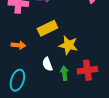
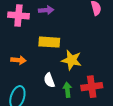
yellow rectangle: (47, 28) -> (49, 42), turned 30

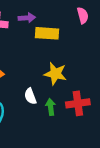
yellow rectangle: (49, 42) -> (47, 33), moved

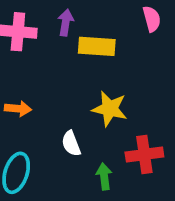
purple arrow: (27, 18) -> (66, 23), turned -77
green arrow: (51, 107) -> (104, 176), moved

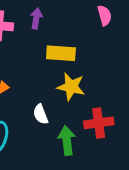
yellow rectangle: (97, 46) -> (61, 53), moved
green arrow: (104, 176) -> (67, 140), size x1.4

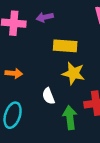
purple arrow: (36, 18) -> (45, 17), turned -112

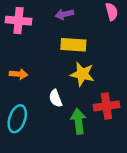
purple arrow: (45, 17) -> (64, 14), moved

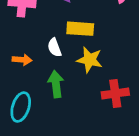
white semicircle: (55, 98) -> (54, 48), moved
green arrow: (78, 121) -> (56, 84), moved

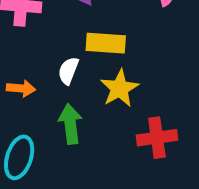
white semicircle: (54, 48) -> (68, 71), turned 42
yellow star: (90, 60) -> (120, 88), turned 30

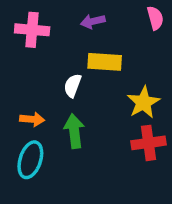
orange arrow: (21, 88) -> (32, 119), moved
yellow star: (120, 88) -> (143, 102), moved

